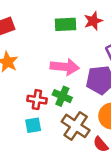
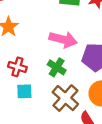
red cross: (37, 100) -> (17, 67), moved

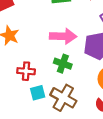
brown cross: (65, 98) -> (63, 98), moved

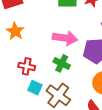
cyan square: (38, 93) -> (35, 88), turned 32

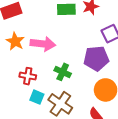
pink arrow: (65, 38) -> (43, 44), moved

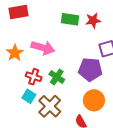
orange star: (15, 41) -> (15, 53), moved
red cross: (28, 76) -> (34, 77), moved

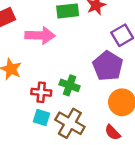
pink arrow: (43, 48) -> (40, 36), moved
purple pentagon: (90, 70) -> (108, 66), turned -30

